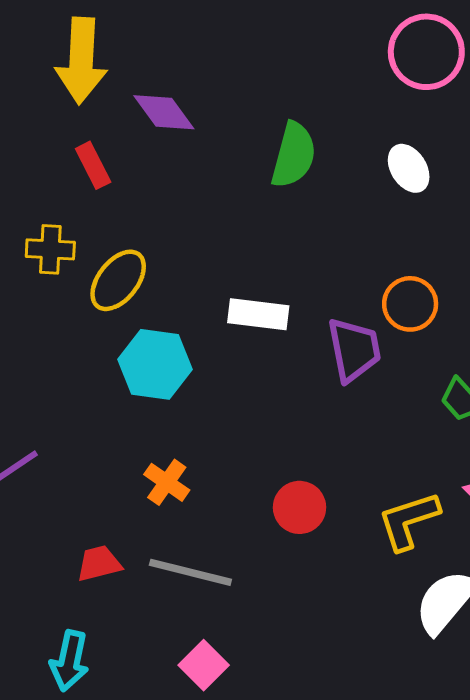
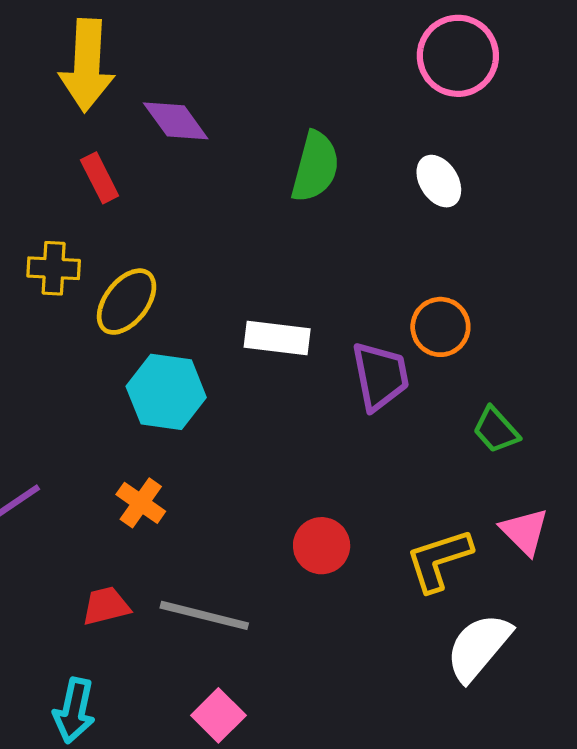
orange cross: (167, 482) -> (141, 503), moved

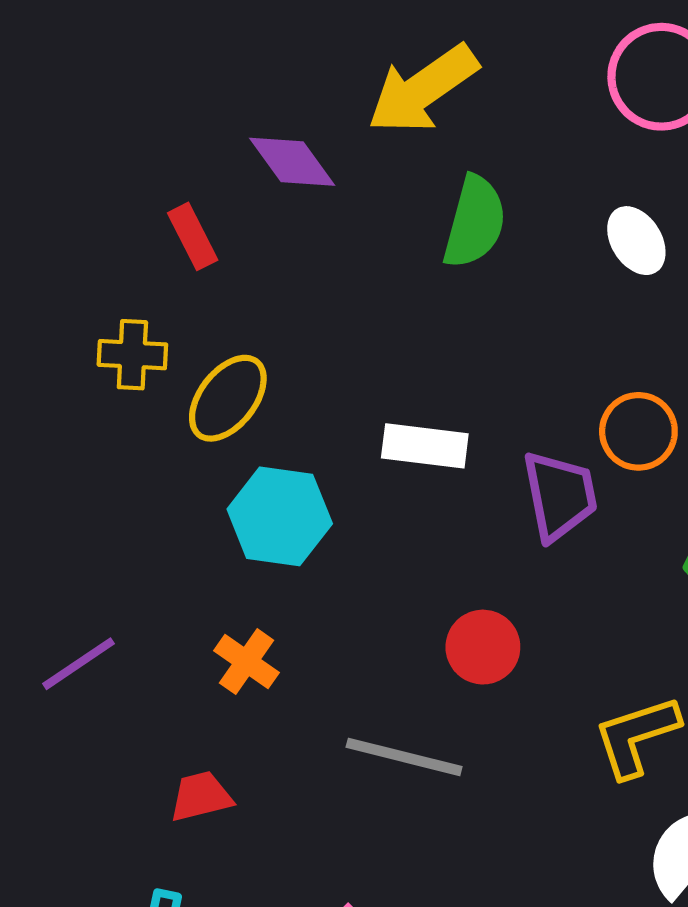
yellow arrow: (87, 65) -> (423, 89), moved, turned 52
red circle: (322, 546) -> (483, 647), moved
gray line: (204, 615) -> (404, 757), moved

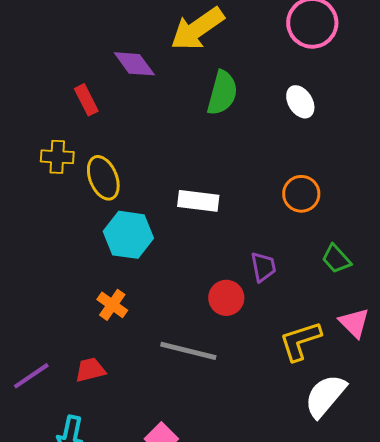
yellow ellipse: (228, 398) -> (103, 178), turned -60
purple trapezoid: (560, 496) -> (263, 267), moved, size x0.7
purple line: (78, 664) -> (31, 376), moved

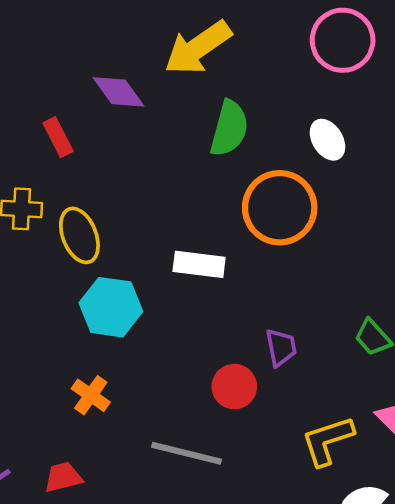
orange circle: (301, 194) -> (280, 208), moved, size x1.6

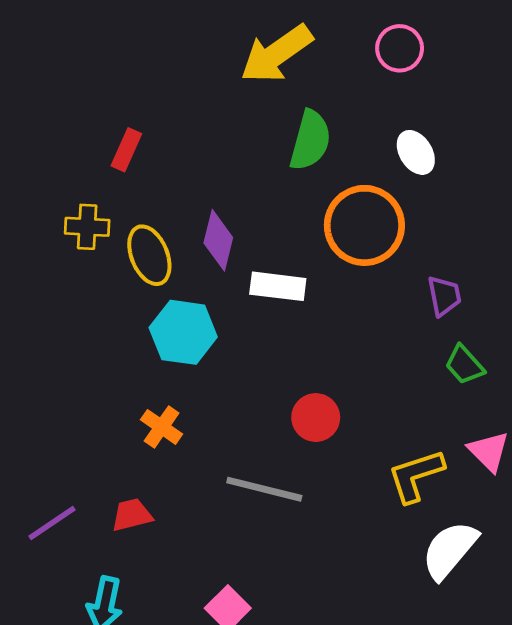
pink circle: (343, 40) -> (400, 48), moved, size x0.7
purple diamond: (118, 92) -> (218, 240), moved, turned 50
red rectangle: (58, 137) -> (126, 150), turned 51
purple trapezoid: (281, 347) -> (444, 296), moved

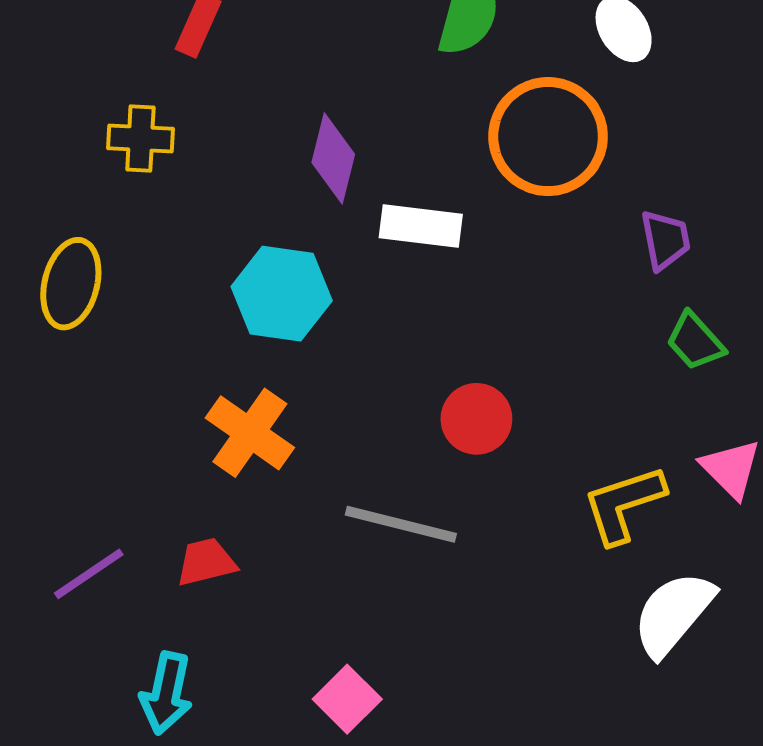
yellow ellipse: (149, 255) -> (71, 284), moved, turned 36
orange cross: (162, 427) -> (250, 433), size x1.4

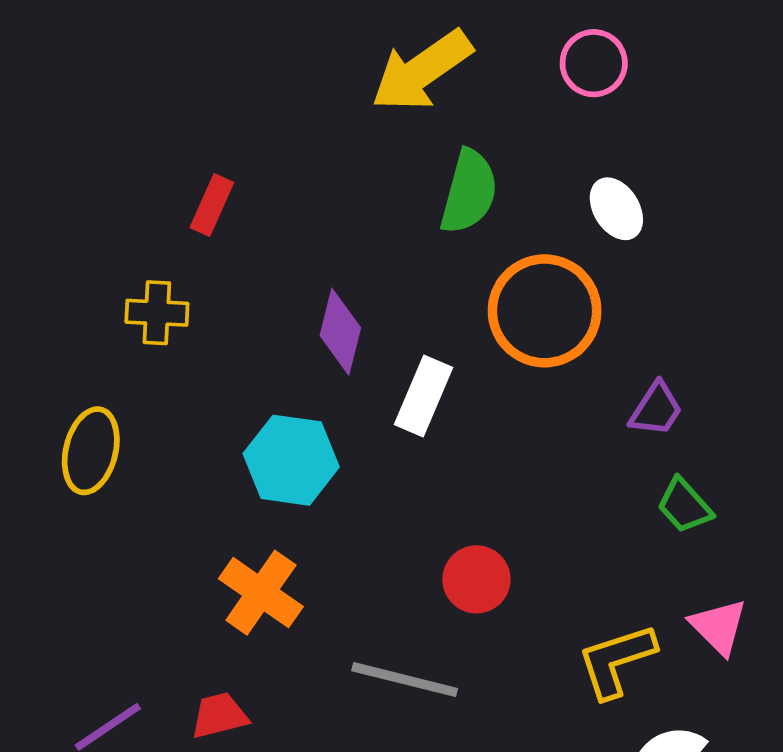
white rectangle: (421, 226) -> (424, 396), turned -74
purple trapezoid: (665, 240) -> (656, 409), turned 44

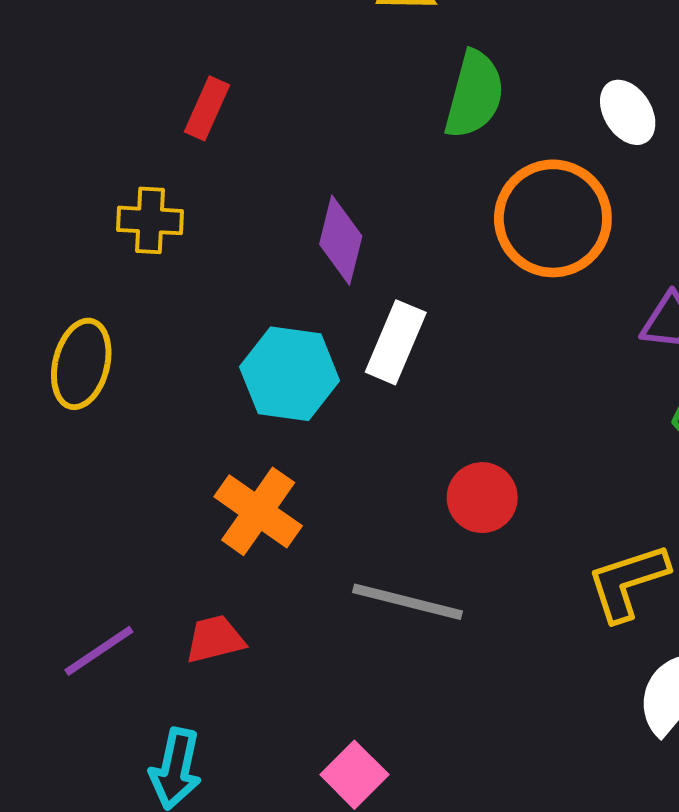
white rectangle: (424, 396) -> (396, 342), moved

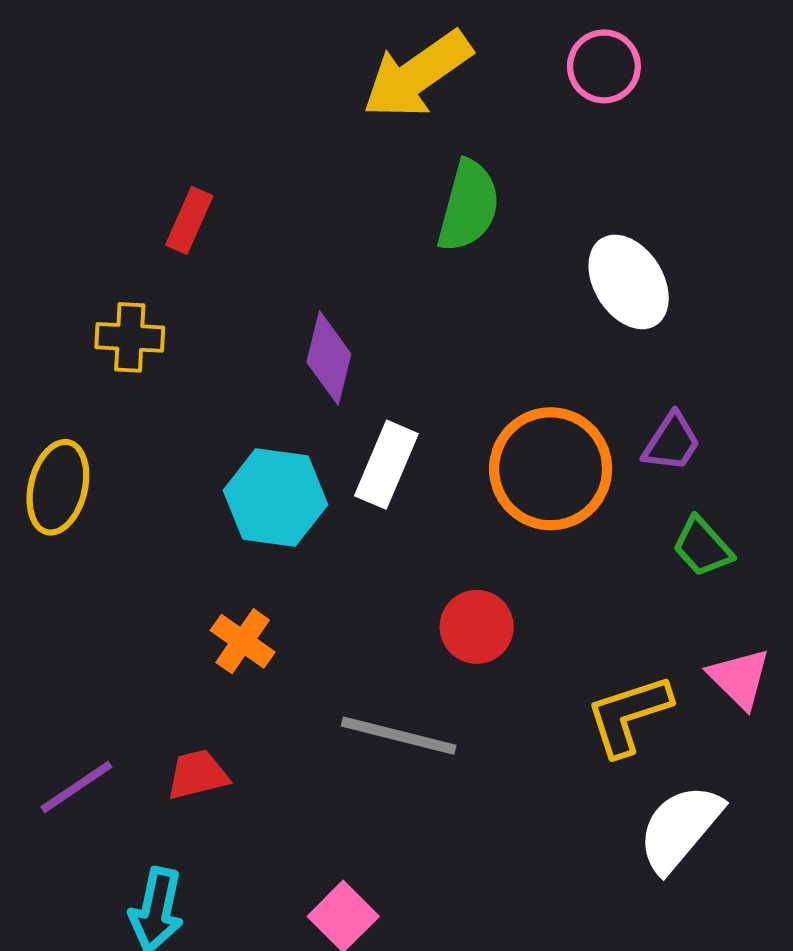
white ellipse: (628, 112) -> (629, 282), moved, size x1.4
orange circle: (553, 218) -> (551, 469), moved
orange cross: (258, 511) -> (243, 641), size x0.7

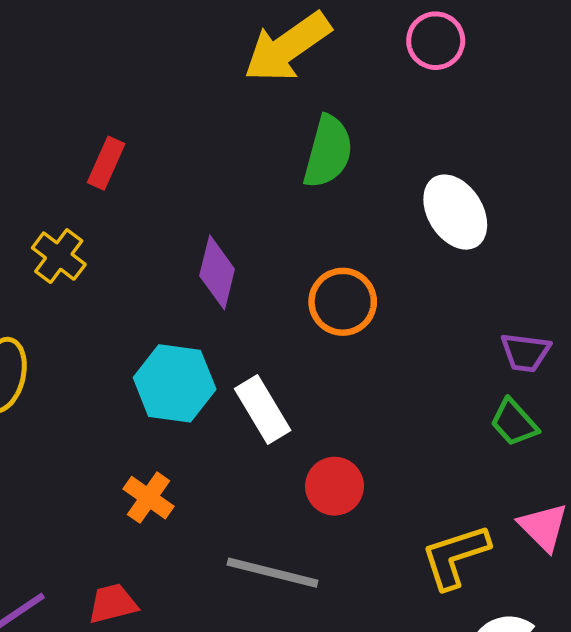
yellow cross: (130, 337) -> (59, 256), turned 34
purple trapezoid: (672, 442) -> (525, 352), moved, turned 64
white rectangle: (386, 465) -> (263, 409), moved, turned -54
orange circle: (551, 469) -> (343, 302), moved, size x0.7

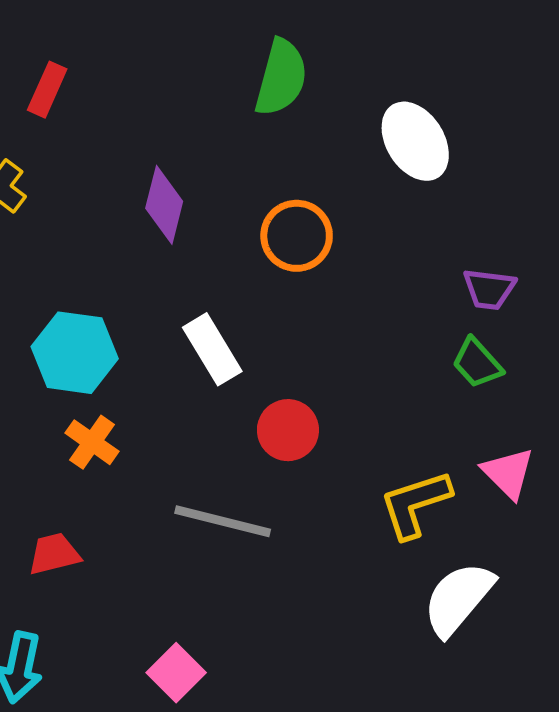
cyan hexagon: (175, 383) -> (75, 353), moved

